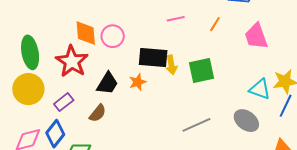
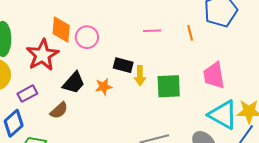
orange line: (215, 24) -> (190, 33), moved, turned -56
pink trapezoid: (256, 36) -> (214, 75), moved
black rectangle: (153, 57) -> (123, 65), size x0.7
cyan triangle: (260, 89) -> (223, 115), size x1.4

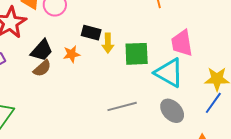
brown semicircle: (59, 110) -> (42, 68), moved
cyan triangle: (223, 115) -> (169, 73), moved

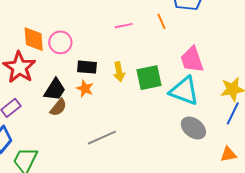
black rectangle: (91, 33) -> (87, 67), moved
orange star: (72, 54) -> (85, 89), turned -30
gray line: (122, 106) -> (102, 138), moved

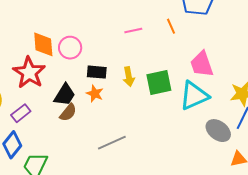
cyan triangle: (184, 91) -> (194, 96), turned -44
gray ellipse: (193, 128) -> (218, 131), moved

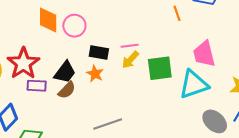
pink line: (133, 31) -> (130, 46), moved
red star: (29, 73) -> (23, 63), moved
yellow arrow: (129, 77) -> (130, 60), turned 48
purple rectangle: (21, 113) -> (37, 86), moved, turned 36

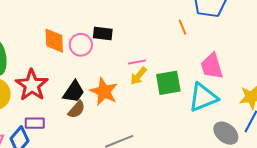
black rectangle: (99, 52) -> (103, 33), moved
orange star: (95, 74) -> (104, 92), size x1.6
purple rectangle: (37, 86) -> (35, 123), moved

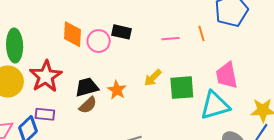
pink line: (137, 62) -> (171, 39), moved
black trapezoid: (74, 92) -> (87, 87), turned -145
orange star: (104, 92) -> (117, 90), size x0.7

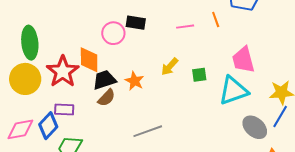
orange diamond: (73, 34) -> (89, 60), moved
green square: (182, 88) -> (199, 75), size x0.6

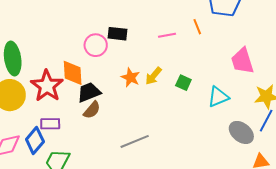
pink trapezoid: (243, 60) -> (242, 61), moved
green square: (199, 75) -> (183, 83), turned 35
orange star: (135, 81) -> (131, 77), moved
cyan triangle: (233, 91) -> (218, 97), size x0.7

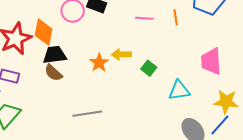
yellow arrow: (153, 76) -> (121, 55), turned 36
orange star: (131, 77) -> (99, 63), moved
brown semicircle: (92, 110) -> (53, 73), turned 78

